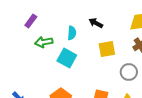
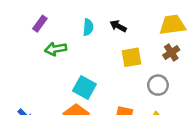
cyan semicircle: (72, 33) -> (88, 27), moved
cyan square: (67, 58) -> (84, 87), moved

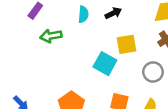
black arrow: (118, 26) -> (113, 13), turned 126
cyan square: (84, 87) -> (105, 64), moved

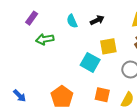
cyan semicircle: (83, 14) -> (72, 21), turned 152

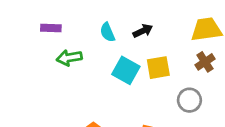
purple rectangle: (32, 18) -> (51, 28), turned 56
cyan square: (90, 62) -> (126, 70), moved

